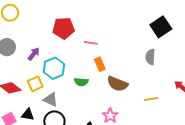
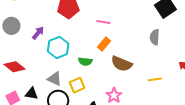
pink line: (91, 43) -> (103, 22), moved
orange rectangle: (100, 64) -> (104, 44), turned 64
yellow square: (35, 84) -> (77, 85), moved

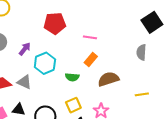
brown semicircle: (122, 64) -> (108, 79), turned 140
gray triangle: (55, 79) -> (24, 82), moved
yellow square: (77, 85) -> (73, 105), moved

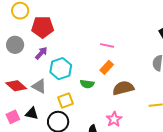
red pentagon: (55, 23) -> (43, 27), moved
yellow square: (73, 105) -> (66, 101), moved

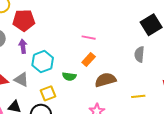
purple arrow: (41, 53) -> (23, 46), turned -48

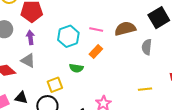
cyan hexagon: (43, 62) -> (68, 36), moved
gray triangle: (21, 79) -> (28, 61), moved
brown semicircle: (105, 80) -> (125, 29), moved

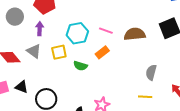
gray semicircle: (147, 47) -> (151, 72), moved
yellow square: (55, 85) -> (59, 52), moved

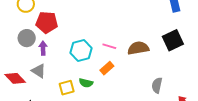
gray circle: (15, 17) -> (27, 38), moved
yellow square: (59, 52) -> (67, 88), moved

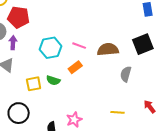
gray semicircle: (157, 85) -> (126, 74), moved

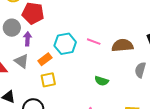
orange rectangle: (75, 67) -> (45, 59), moved
green semicircle: (53, 80) -> (102, 81), moved

